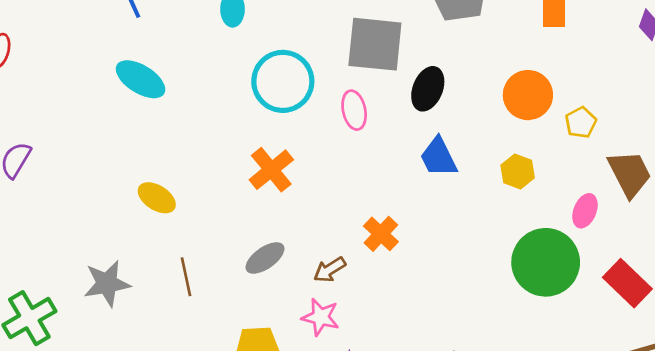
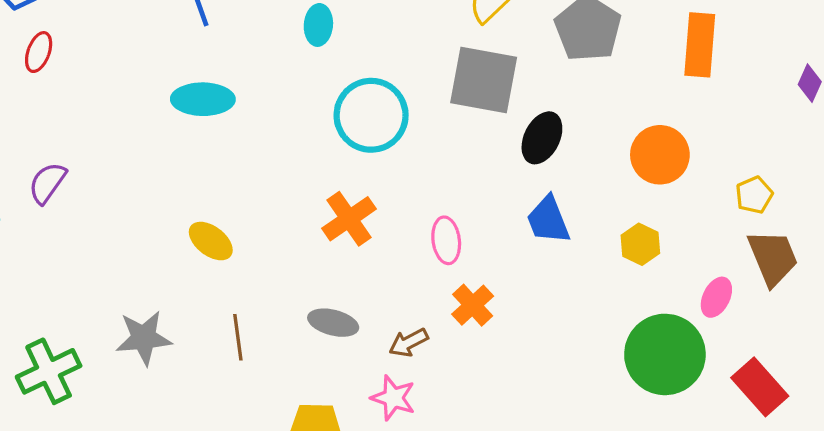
cyan ellipse: (141, 79) -> (203, 99), turned -36
pink ellipse: (354, 110) -> (446, 240), moved
yellow pentagon: (581, 123) -> (754, 195), moved
gray ellipse: (265, 258) -> (333, 323), turned 45

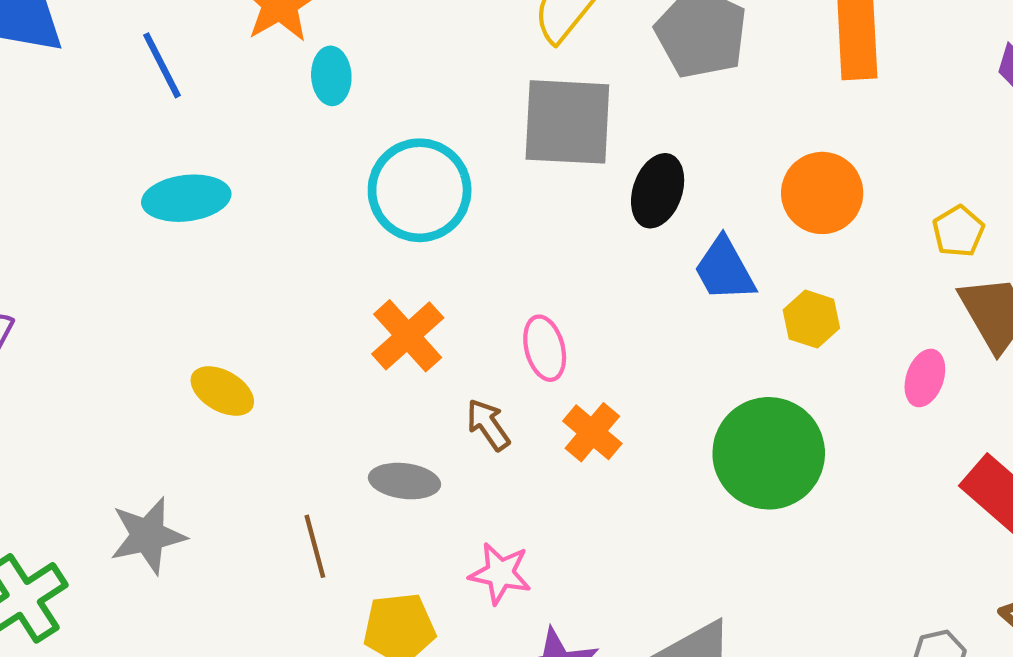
blue trapezoid: (548, 220) -> (724, 269), moved
brown line: (238, 337) -> (315, 546), moved
brown arrow: (409, 343) -> (488, 425), moved, turned 90
green circle: (665, 354) -> (769, 453), moved

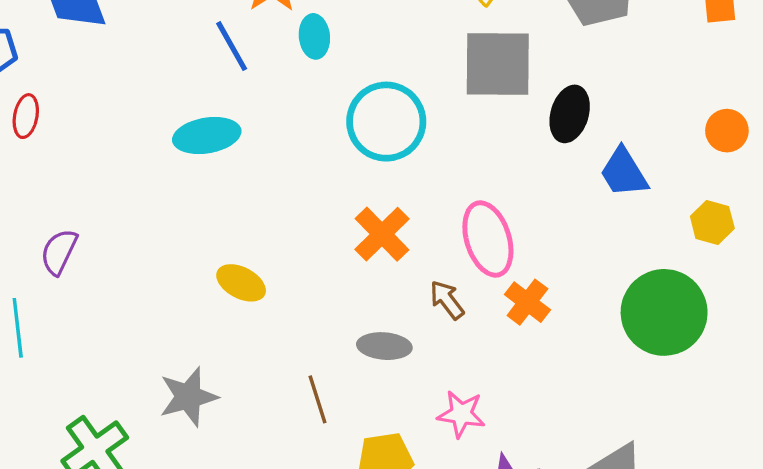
blue line: (162, 65) -> (232, 46), moved
orange circle: (822, 193) -> (727, 131), moved, size x0.7
yellow hexagon: (811, 319) -> (712, 222), moved
pink ellipse: (545, 348) -> (488, 239), size x1.5

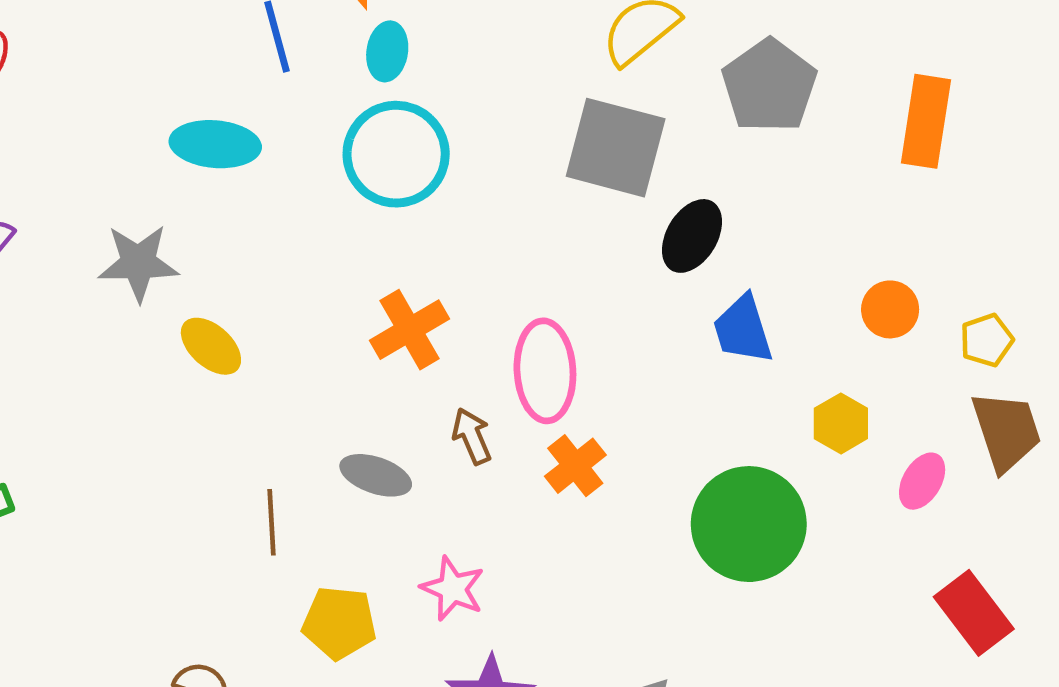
cyan circle: (386, 122) -> (396, 154), moved
gray star: (188, 397) -> (138, 263), moved

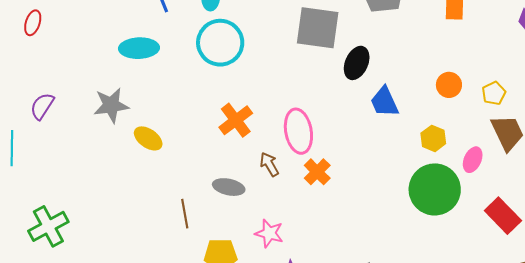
green circle: (749, 524) -> (435, 189), moved

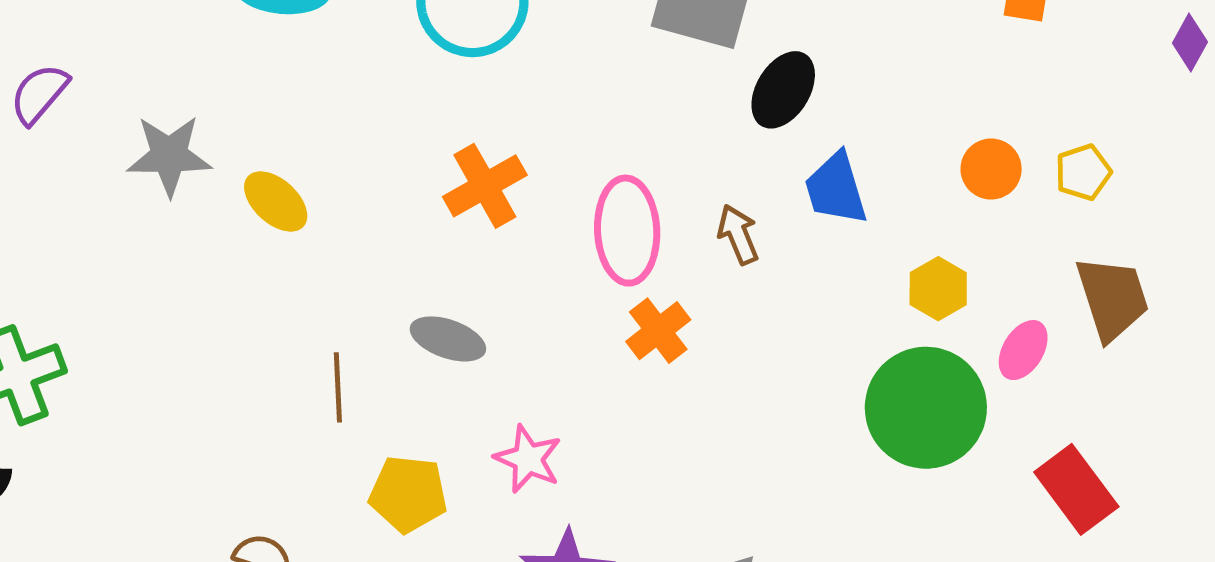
yellow pentagon: (494, 93) -> (1083, 172), moved
gray star: (111, 105) -> (169, 156), moved
brown arrow: (269, 164) -> (738, 234), moved

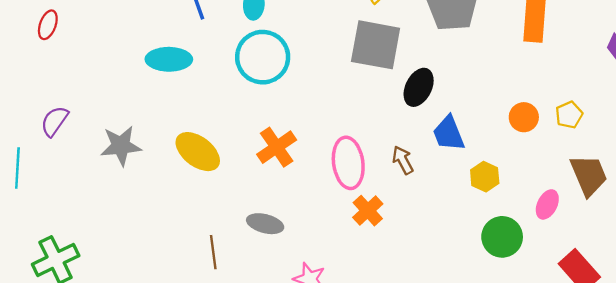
yellow ellipse: (276, 201) -> (198, 152), moved, size x1.4
yellow hexagon: (938, 289) -> (485, 177), moved
green circle: (926, 408) -> (502, 237), size x0.7

